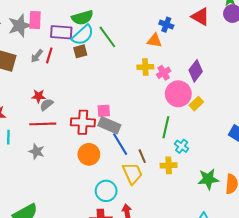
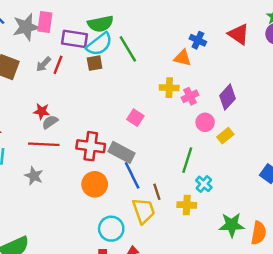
pink circle: (178, 94) -> (205, 122), size x0.6
pink square: (104, 111) -> (135, 118), moved, turned 32

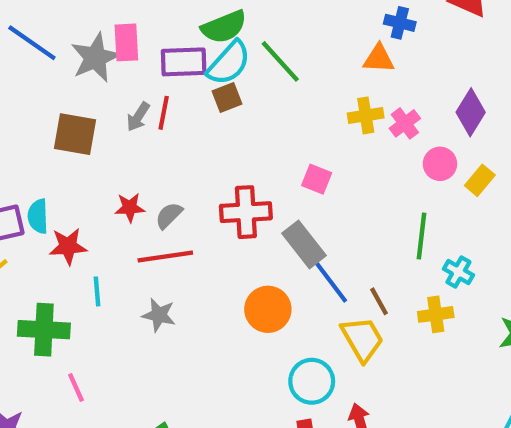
red star: (42, 111) -> (130, 208), moved
red cross: (91, 146) -> (246, 212), moved
gray rectangle: (122, 152) -> (304, 244), turned 35

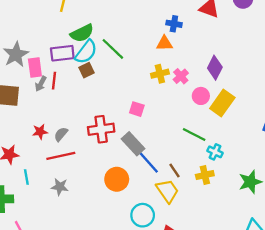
pink rectangle: (126, 42) -> (35, 68), moved
yellow rectangle: (480, 180) -> (222, 103), size x1.6
green line: (422, 236) -> (194, 135), turned -65

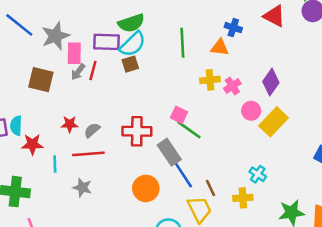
green line: (113, 49) -> (182, 43), moved, turned 35
green line: (194, 135) -> (189, 130), moved
cyan line: (26, 177) -> (55, 164), moved

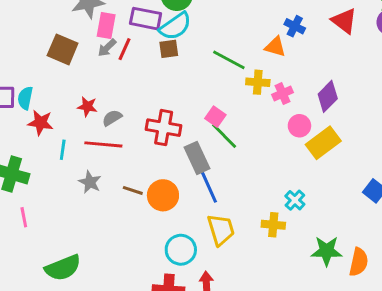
green line: (182, 43) -> (229, 60), moved, turned -68
brown line: (210, 188) -> (133, 190), moved, turned -56

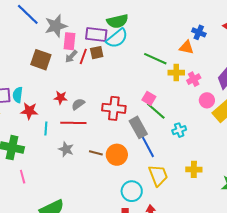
brown square: (169, 49) -> (97, 53), moved
cyan cross: (295, 200) -> (179, 130), moved, turned 32

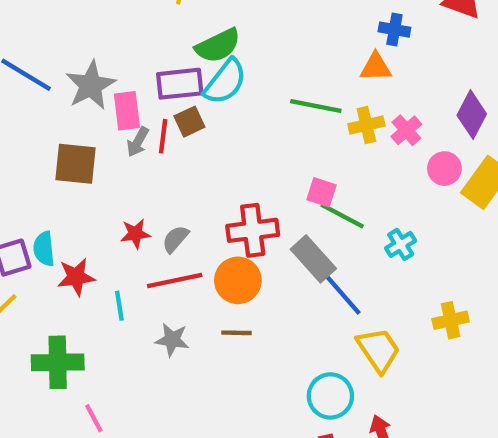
orange circle: (117, 155) -> (238, 280), moved

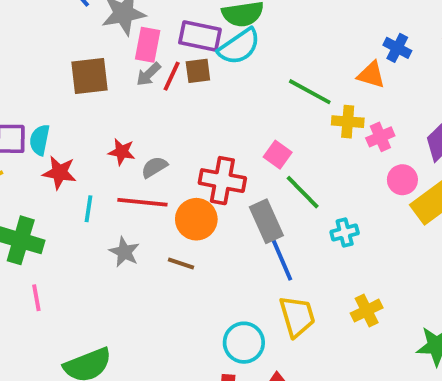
brown square: (75, 164) -> (90, 76), turned -30
pink square: (321, 192) -> (278, 155), moved
yellow cross: (451, 320) -> (367, 311), turned -32

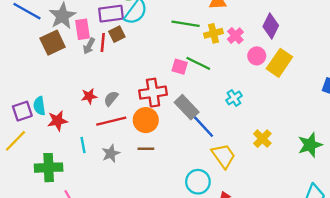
brown square: (90, 76) -> (53, 43), moved
green line: (303, 192) -> (198, 63), moved
cyan line: (89, 209) -> (83, 145), moved
gray star: (124, 252) -> (111, 153), turned -30

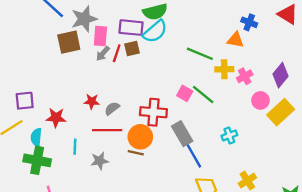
cyan semicircle: (39, 106) -> (36, 137), moved
brown line: (146, 149) -> (136, 153), moved

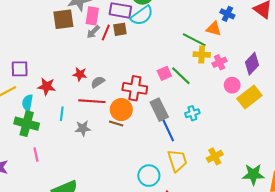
green line: (200, 54) -> (194, 40), moved
pink square: (185, 93) -> (164, 73), turned 32
cyan cross: (229, 135) -> (192, 113), moved

